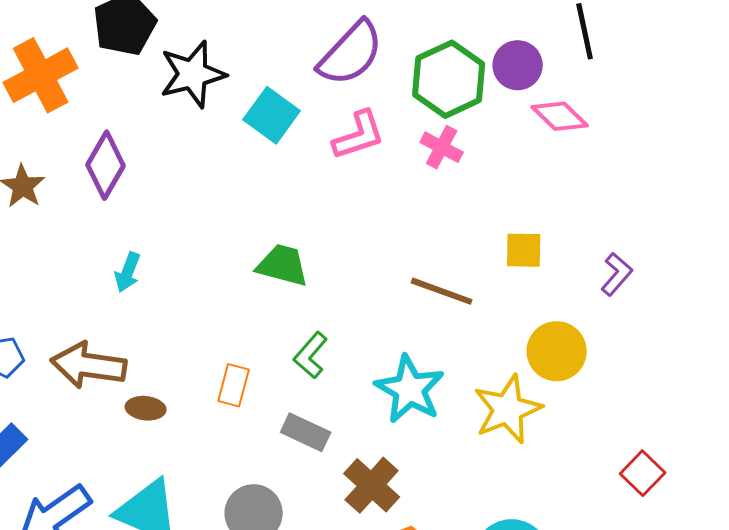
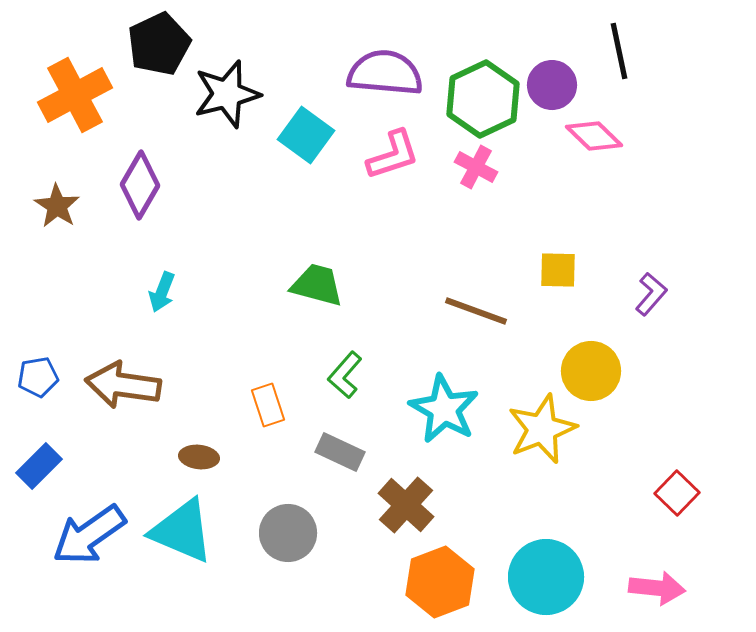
purple semicircle: (351, 53) -> (385, 73), turned -128
orange rectangle: (234, 385) -> (268, 405), turned -33
brown ellipse: (146, 408) -> (199, 457), moved

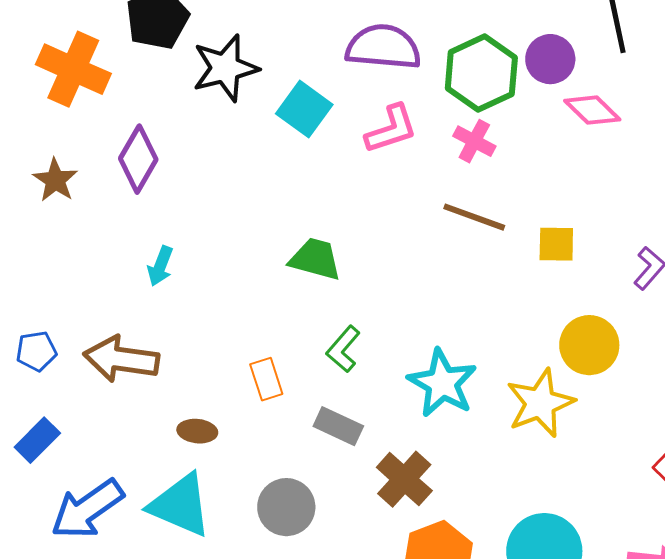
orange cross: (75, 95) -> (73, 69), turned -38
brown line: (476, 311) -> (474, 217), moved

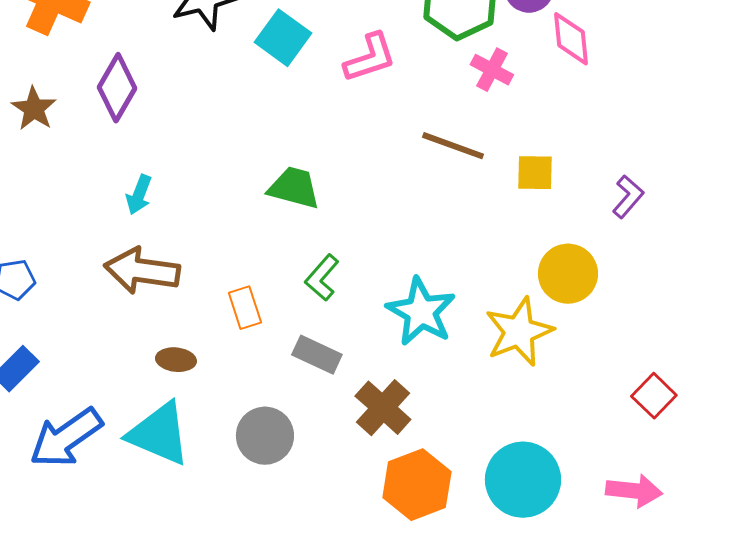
pink diamond: (592, 110) -> (571, 39), turned 40
pink cross: (474, 141) -> (492, 70), moved
brown arrow: (121, 359) -> (142, 271), moved

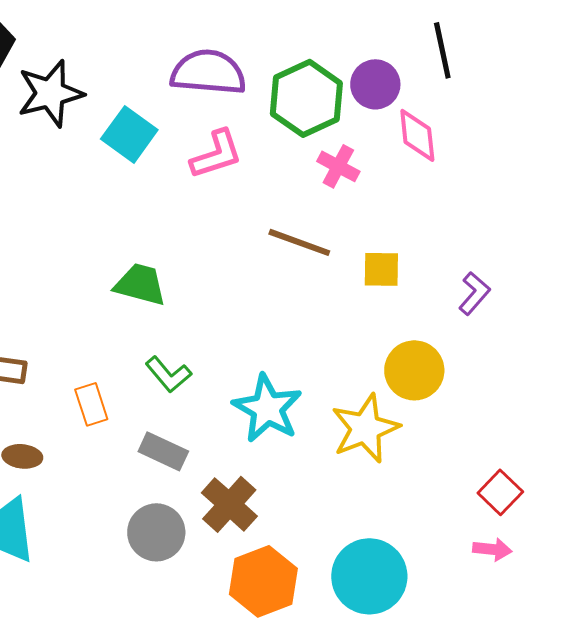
green L-shape: (322, 278) -> (168, 374), turned -81
gray circle: (265, 436) -> (156, 532), moved
pink arrow: (634, 491) -> (492, 549), moved, size x0.7

